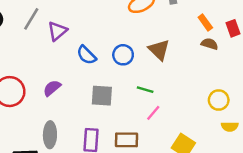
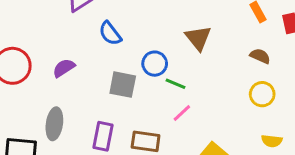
brown semicircle: (210, 44) -> (260, 56), moved
blue circle: (123, 55) -> (155, 64), moved
yellow circle: (219, 100) -> (262, 94), moved

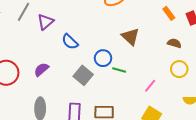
gray square: (123, 85) -> (83, 75), turned 36
pink line: (182, 113) -> (150, 86), moved

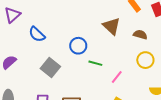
brown triangle: (130, 37) -> (112, 26), moved
blue circle: (103, 58) -> (78, 46), moved
green line: (119, 70) -> (95, 63), moved

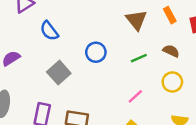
brown triangle: (112, 26) -> (136, 20), moved
green line: (95, 63) -> (139, 58), moved, turned -48

